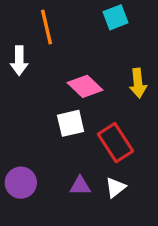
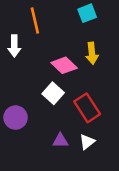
yellow arrow: (138, 83) -> (92, 53), moved
white square: (71, 123) -> (53, 93), turned -35
purple circle: (21, 183) -> (16, 118), moved

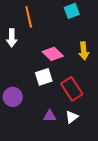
yellow arrow: (92, 53) -> (84, 51), moved
white square: (53, 93) -> (44, 77), turned 30

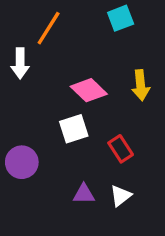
orange line: (29, 17) -> (49, 28), turned 45
red rectangle: (72, 89) -> (121, 149), size x0.7

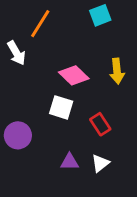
white arrow: (20, 63) -> (16, 53), turned -30
white square: (74, 129) -> (61, 107), turned 35

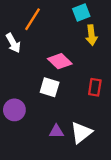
yellow arrow: (117, 71) -> (91, 35), moved
red rectangle: (100, 124) -> (95, 87), moved, turned 42
white triangle: (100, 163) -> (81, 133), size x1.5

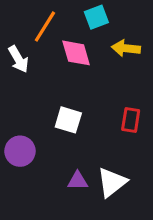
cyan square: (81, 12) -> (96, 17), moved
yellow arrow: (91, 35) -> (126, 48), turned 102
pink diamond: (60, 61) -> (76, 53), moved, turned 30

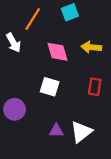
yellow arrow: (126, 48) -> (91, 47), moved
pink diamond: (76, 53) -> (57, 52), moved

